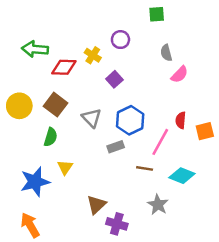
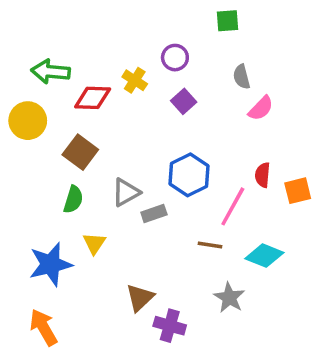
purple square: (114, 79) -> (184, 101), moved
yellow circle: (19, 106) -> (28, 121), moved
gray triangle: (92, 118) -> (126, 192), moved, turned 45
gray rectangle: (116, 147) -> (154, 213), moved

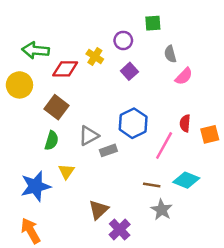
green square: (228, 21) -> (153, 23), moved
brown line: (210, 245) -> (152, 185), moved
purple cross: (170, 326) -> (120, 230), turned 30

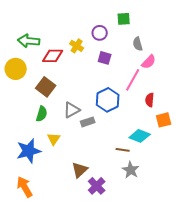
purple square: (129, 71) -> (105, 58), turned -32
orange square: (210, 134) -> (164, 120), moved
pink line: (164, 145) -> (133, 80), moved
cyan diamond: (186, 180) -> (140, 136), moved

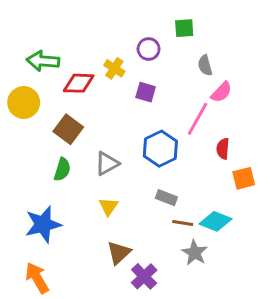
purple square: (105, 58) -> (146, 92), moved
gray rectangle: (88, 122) -> (166, 198), moved, turned 40
cyan diamond: (140, 136) -> (215, 221), moved
yellow triangle: (54, 139) -> (108, 207), moved

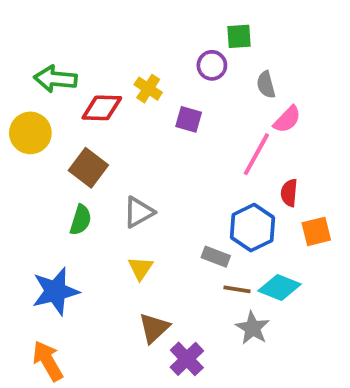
purple circle: (149, 49) -> (212, 65), moved
blue hexagon: (160, 149) -> (252, 228), moved

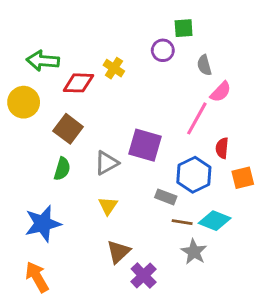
purple square: (189, 119) -> (145, 145), moved, size x1.6

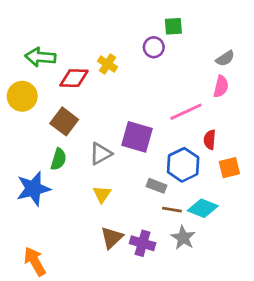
gray semicircle: (204, 65) -> (225, 58), moved, turned -108
pink semicircle: (221, 92) -> (221, 86), moved, turned -30
pink line: (197, 118) -> (186, 112), turned 36
blue star: (43, 224) -> (33, 189), moved
purple cross: (144, 275) -> (143, 243), moved, turned -30

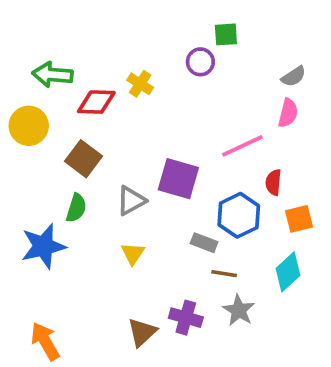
cyan diamond: (203, 208) -> (288, 272), moved, turned -64
brown triangle: (112, 238) -> (142, 332), moved

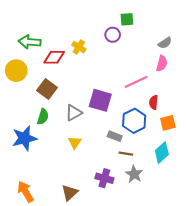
brown triangle: (142, 332) -> (70, 193), moved

